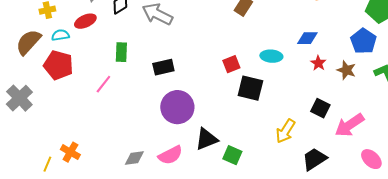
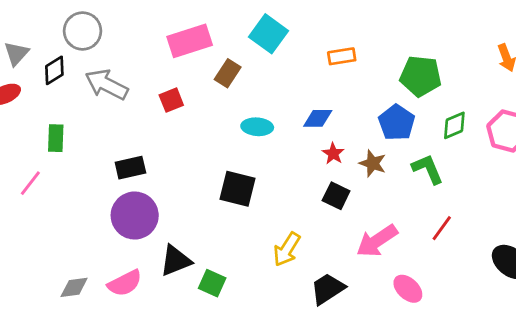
cyan ellipse: (271, 56) -> (257, 127), moved
red square: (231, 64) -> (171, 100), moved
black rectangle: (163, 67) -> (130, 168), moved
black square: (320, 108) -> (336, 196), moved

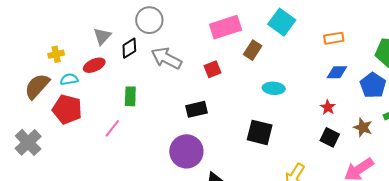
blue diamond: (318, 118) -> (337, 72), moved
brown star: (373, 163) -> (363, 127), moved
black rectangle: (130, 168) -> (196, 109), moved

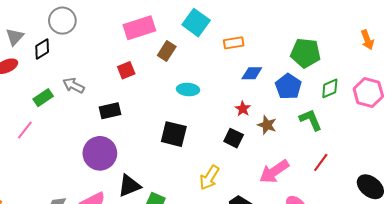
orange rectangle: (334, 38) -> (234, 43), moved
gray arrow: (166, 58) -> (74, 85), moved, size x0.7
green rectangle: (130, 96) -> (43, 98), turned 54
brown star: (363, 127) -> (267, 125), moved
black square: (330, 137) -> (234, 138), moved

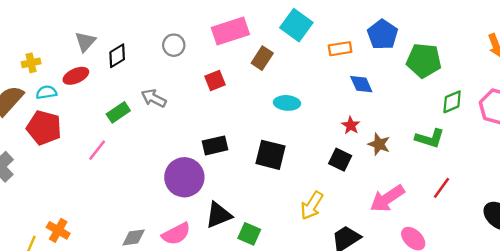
gray circle: (62, 21) -> (174, 45), moved, size x0.7
blue diamond: (252, 73) -> (361, 84), turned 65
blue pentagon: (288, 86) -> (383, 35), moved
black rectangle: (110, 111) -> (215, 145), moved
green L-shape: (311, 120) -> (430, 138), turned 130

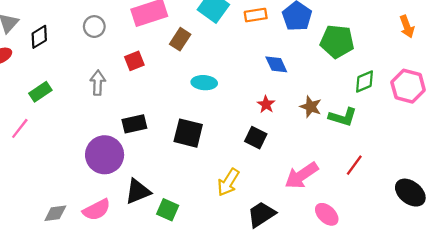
orange rectangle: (340, 49) -> (256, 15), moved
gray arrow: (154, 98) -> (98, 83), moved, turned 65
brown star: (379, 144) -> (311, 107), moved

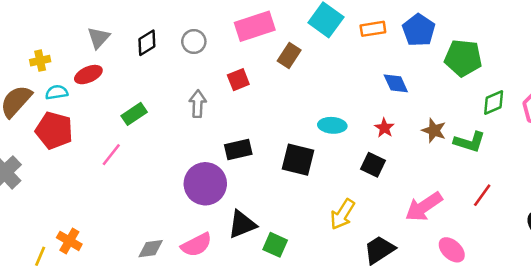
black diamond: (39, 37) -> (147, 43), moved
cyan ellipse: (204, 83) -> (332, 125), moved

